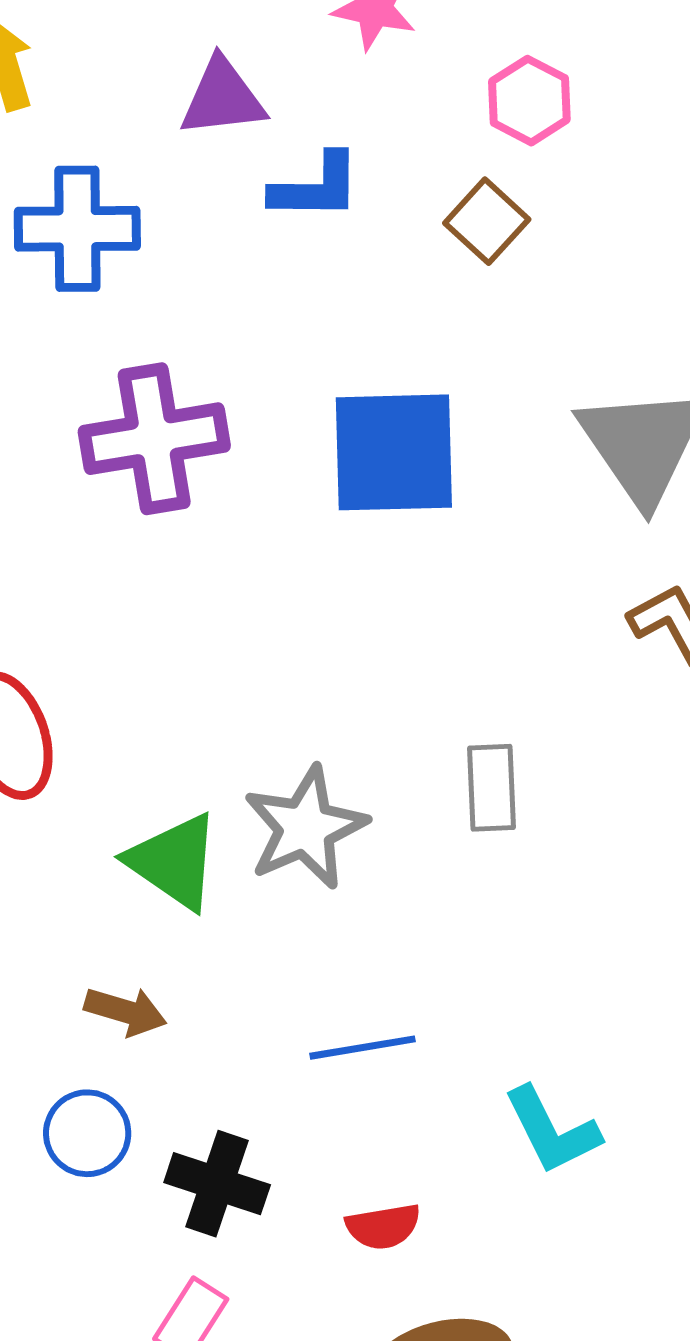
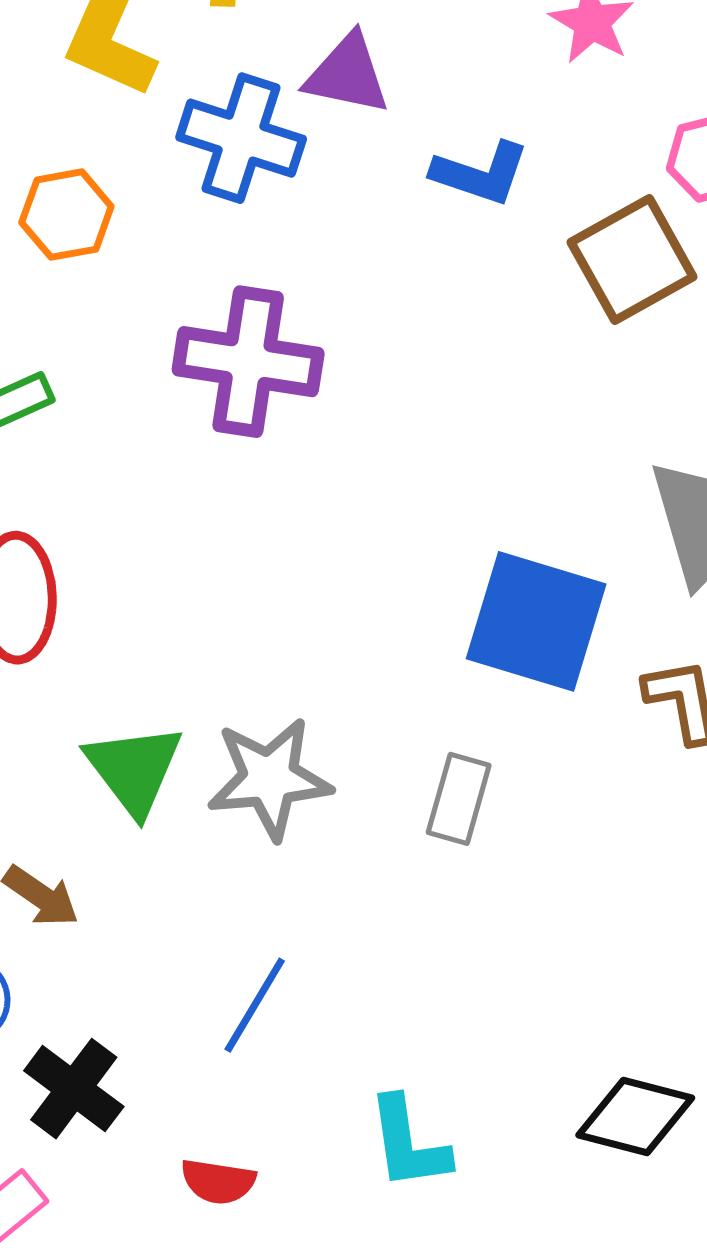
purple triangle: (223, 98) -> (347, 74), moved
brown square: (487, 221) -> (632, 259), size x1.5
blue square: (394, 452) -> (536, 621), moved
blue line: (363, 1048) -> (255, 1005), turned -68

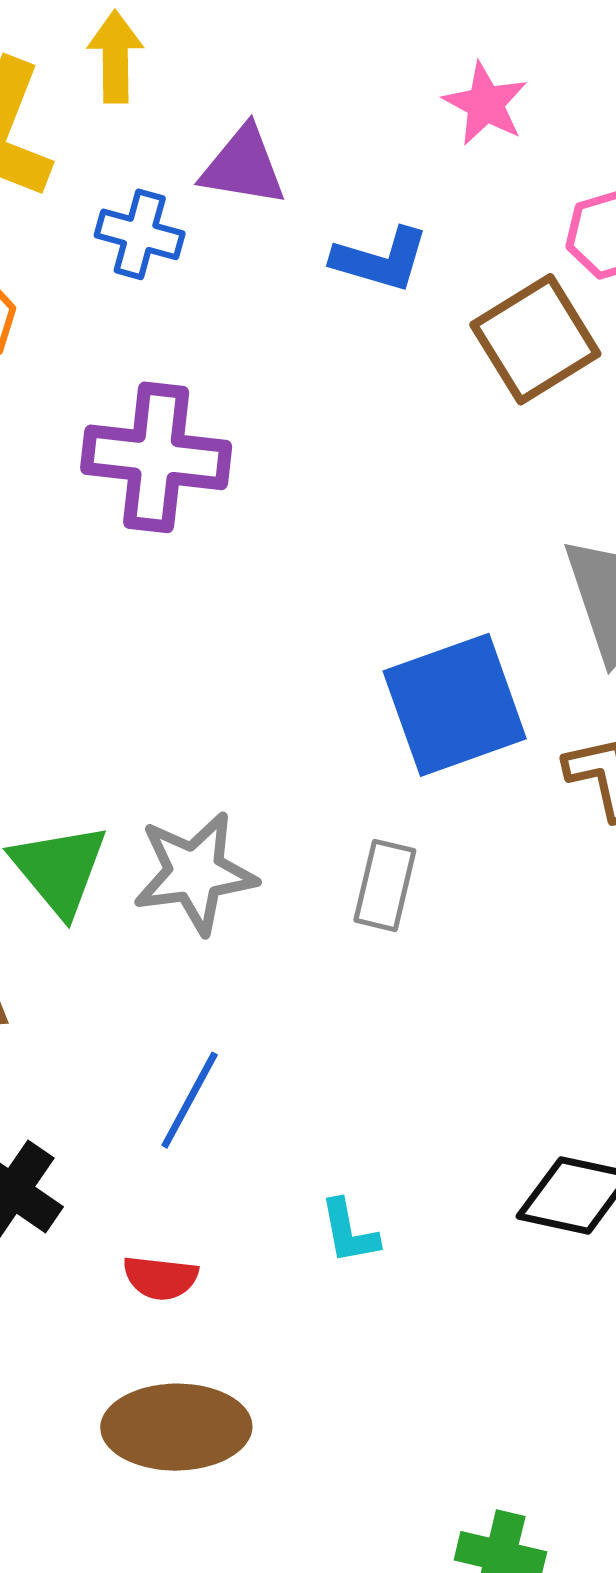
blue cross: (241, 138) -> (140, 234), size x0.7
blue square: (536, 621) -> (455, 705), turned -34
cyan L-shape: (408, 1143) -> (349, 1232), size x0.7

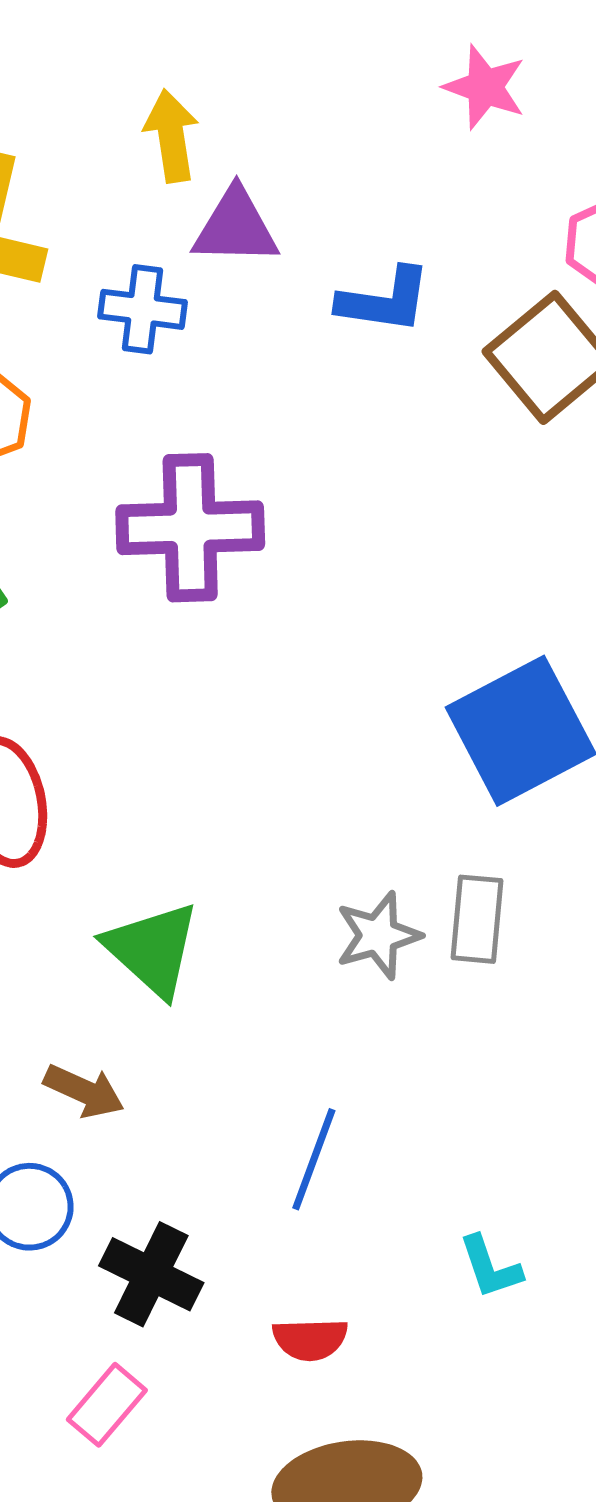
yellow arrow: (115, 57) -> (171, 136), moved
pink star: (485, 104) -> (485, 87), moved
gray star: (195, 873) -> (378, 935), moved, size x0.7

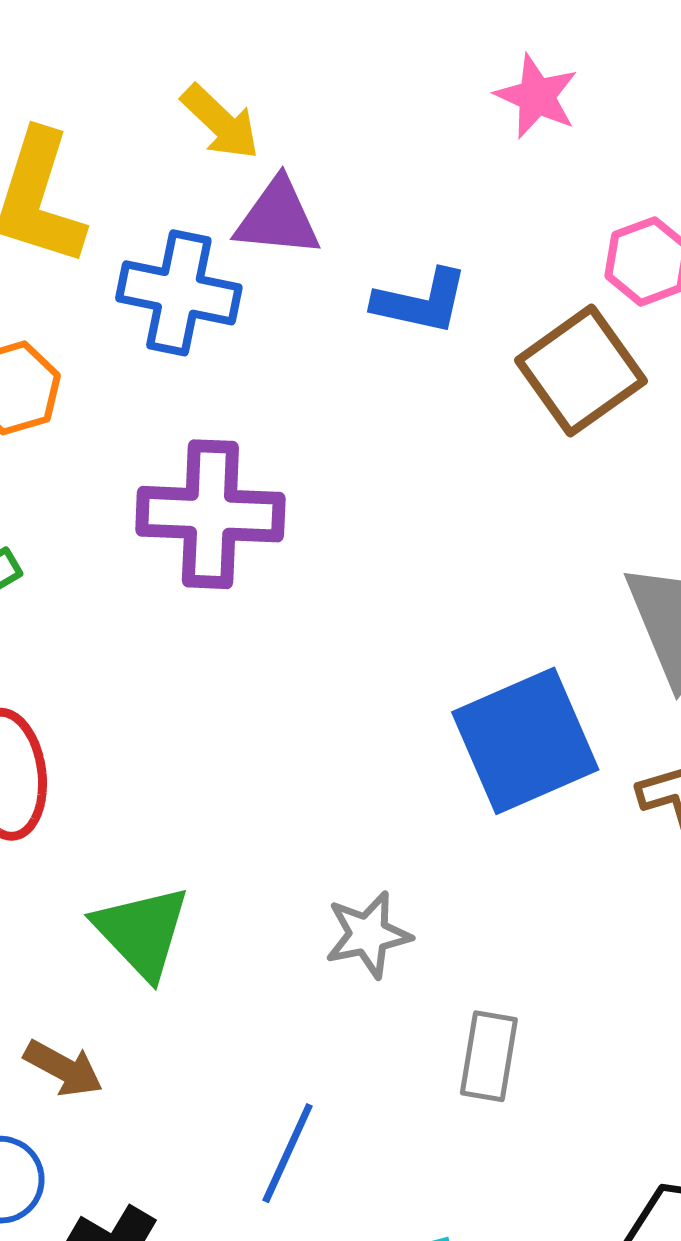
yellow arrow: (171, 136) -> (220, 122), turned 138
blue cross: (143, 309) -> (179, 293), size x1.4
gray rectangle: (477, 919) -> (489, 1056), moved

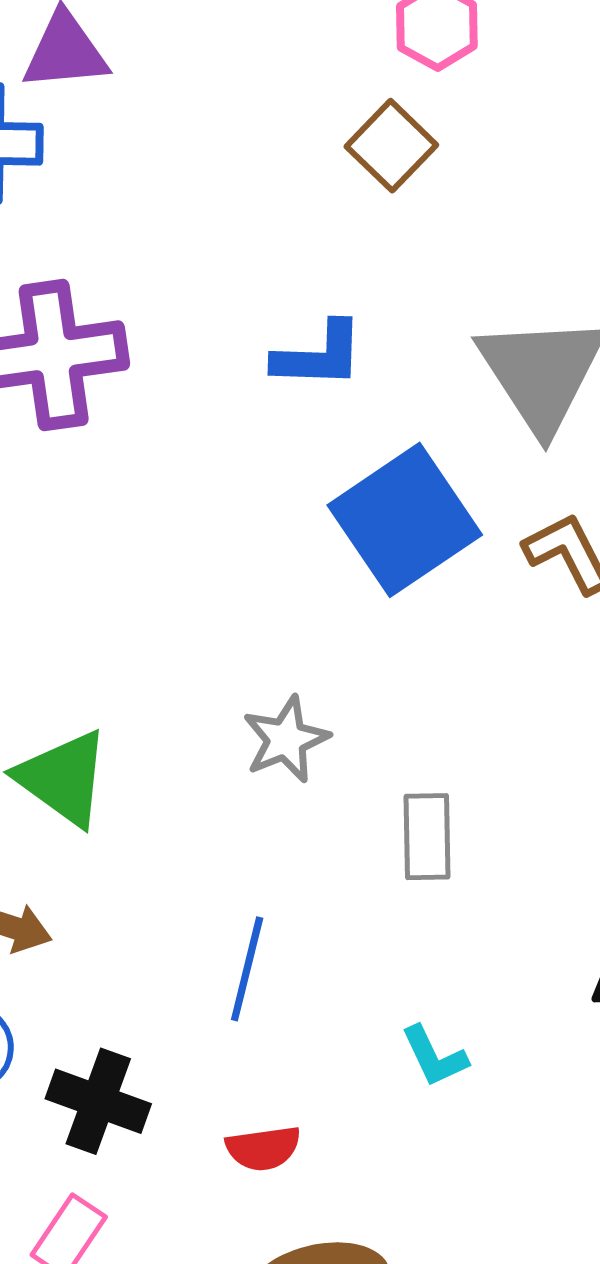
blue L-shape: (421, 302) -> (319, 355), moved
brown square: (581, 371) -> (391, 146), size x0.7

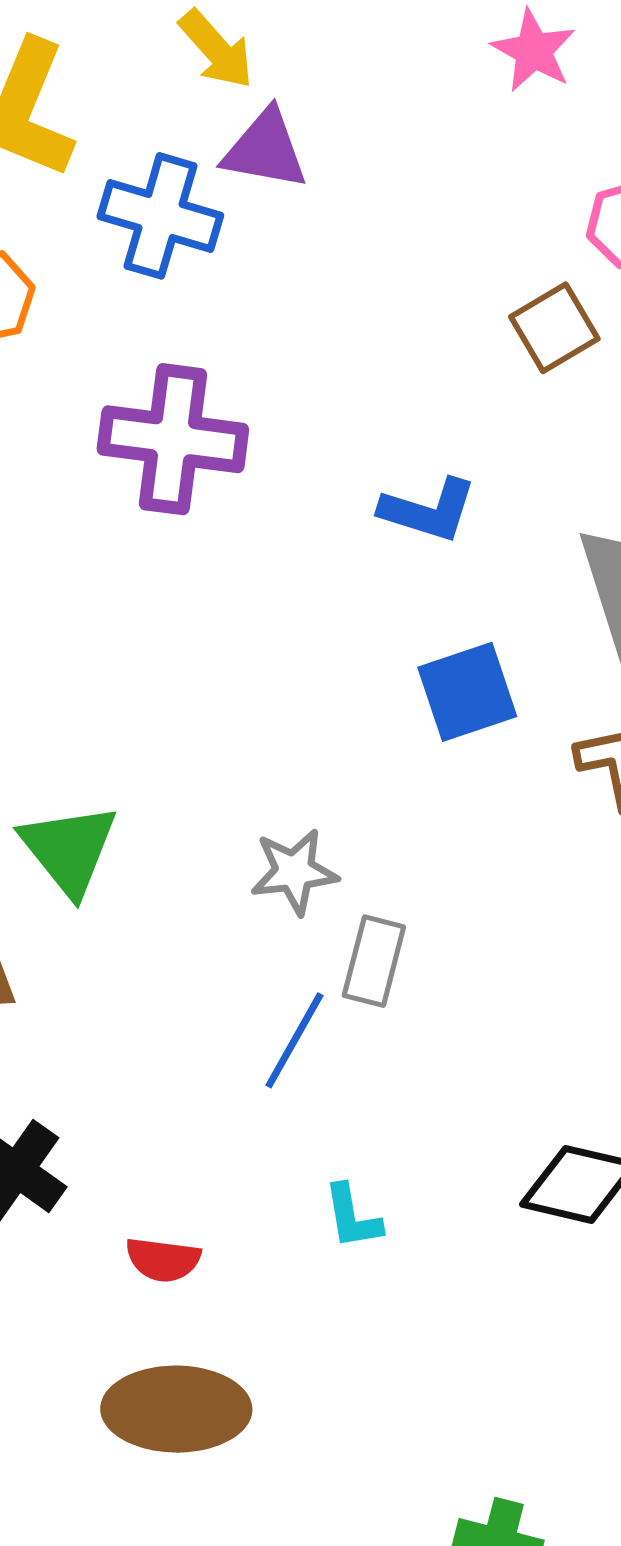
blue square: (405, 520) -> (467, 692), size x0.7
gray rectangle: (427, 837) -> (374, 961), moved
blue line: (247, 969) -> (294, 1040), moved

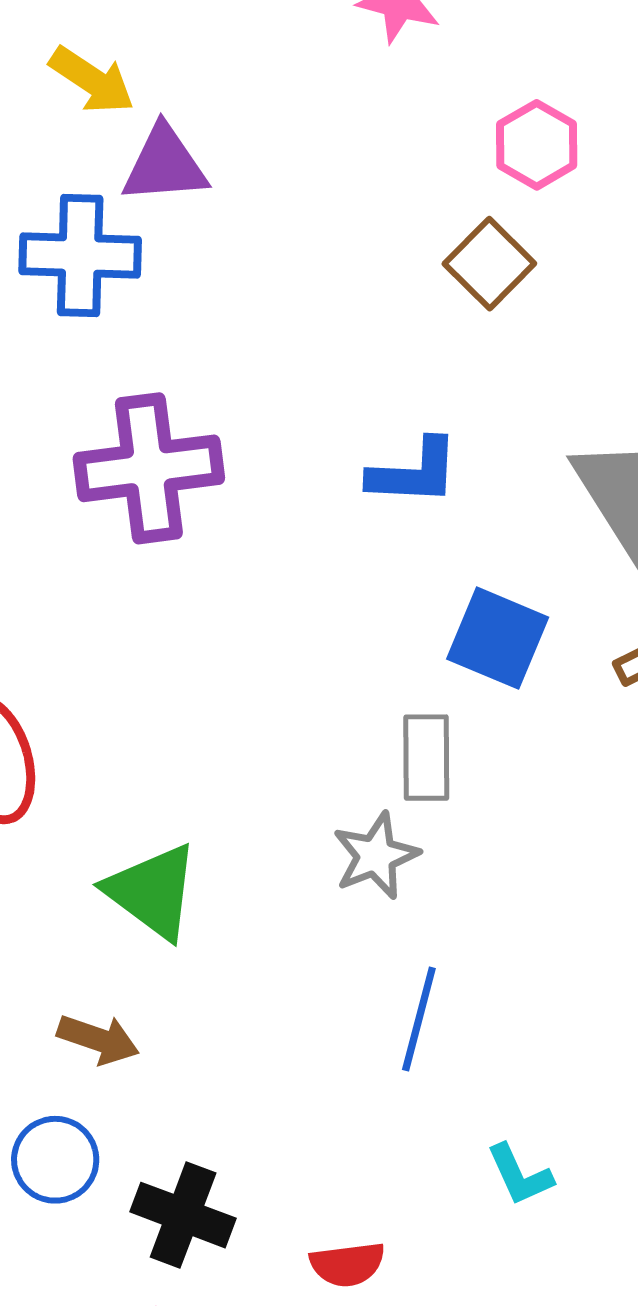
blue square: (467, 692) -> (498, 638), turned -34
gray rectangle: (374, 961) -> (426, 758), moved

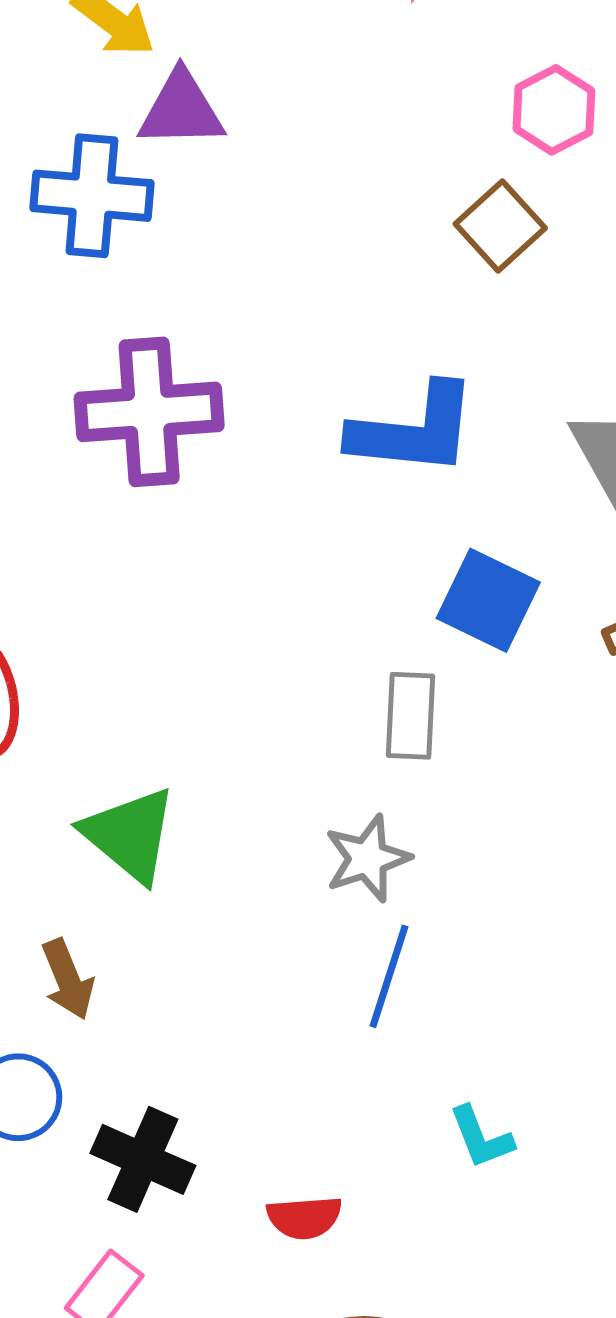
blue L-shape: (414, 472) -> (414, 430), size x1.4
gray star: (376, 856) -> (367, 858), moved
brown arrow: (98, 1039) -> (68, 979), turned 46

